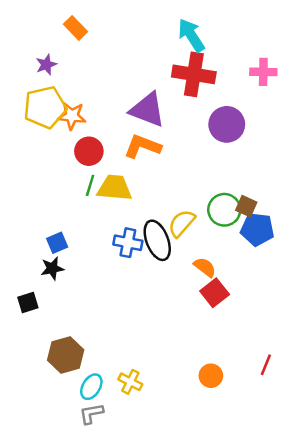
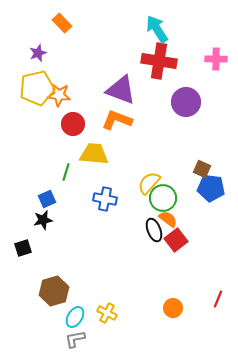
green line: (90, 185) -> (66, 172), moved
green circle: (224, 210) -> (163, 198), moved
black ellipse: (157, 240) -> (154, 230), moved, size x0.7

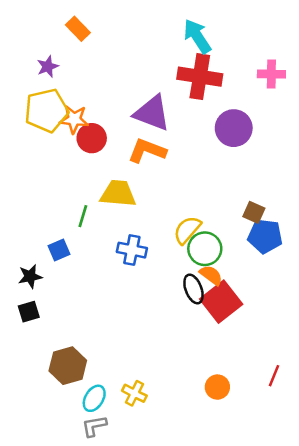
red circle: (73, 124) -> (92, 138), moved
black star: (43, 220) -> (30, 276), moved
red square: (176, 240) -> (221, 302), size x1.4

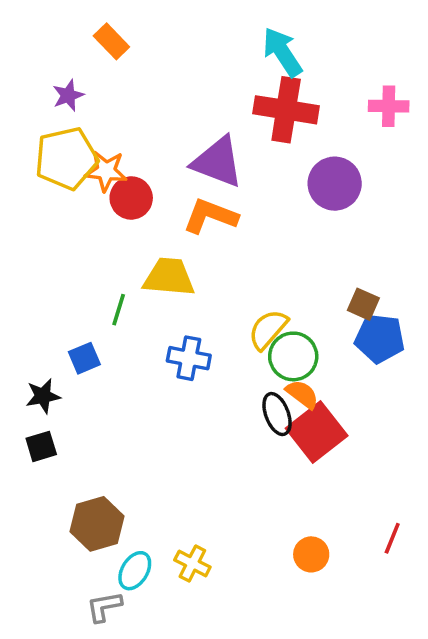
gray L-shape: (94, 426) -> (104, 607), moved

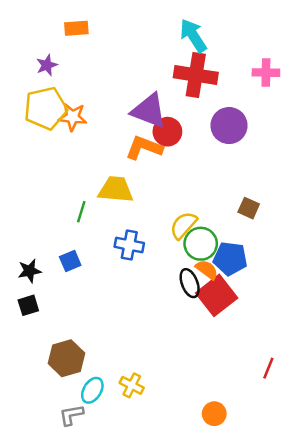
orange rectangle: (111, 41) -> (76, 28), turned -50
red circle: (131, 198) -> (167, 132), moved
blue pentagon: (380, 338) -> (230, 259), moved
blue square: (84, 358) -> (70, 261), moved
orange circle: (311, 554) -> (214, 414), moved

